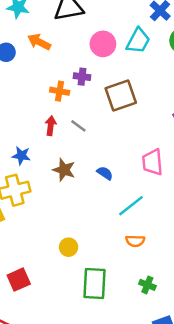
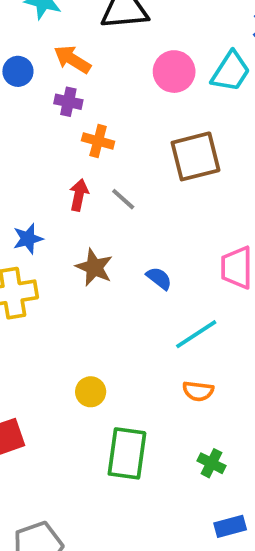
purple cross: (82, 77) -> (68, 102), moved
blue star: (21, 156) -> (28, 239), turned -30

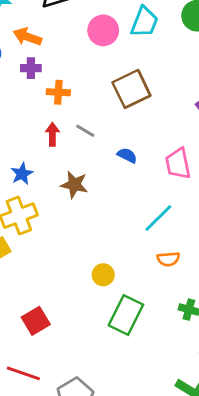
blue semicircle: (159, 278) -> (127, 155), moved
yellow circle: (91, 392) -> (103, 275), moved
green rectangle: (127, 453) -> (126, 315), turned 30

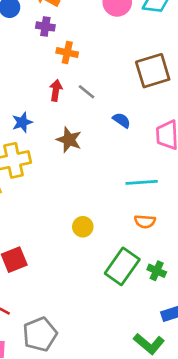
brown square: (131, 89) -> (153, 71), moved
cyan line: (158, 218) -> (142, 182), turned 32
green rectangle: (126, 315) -> (122, 266), moved

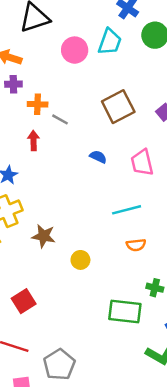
gray line: (87, 92) -> (60, 119), moved
brown star: (69, 140) -> (44, 236), moved
green rectangle: (122, 266) -> (125, 312), moved, turned 72

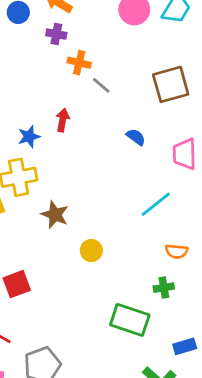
red arrow: (33, 140) -> (63, 120), moved
cyan line: (127, 210) -> (156, 204), turned -36
orange semicircle: (136, 245) -> (177, 251), moved
green cross: (155, 288) -> (164, 288), moved, turned -35

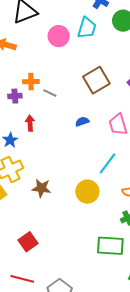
purple cross: (56, 34) -> (15, 96), moved
blue semicircle: (136, 137) -> (82, 122), turned -40
yellow circle: (91, 251) -> (87, 192), moved, size x1.5

